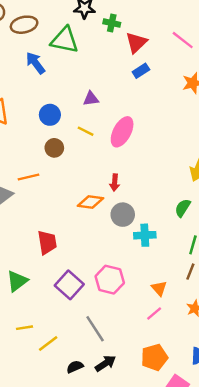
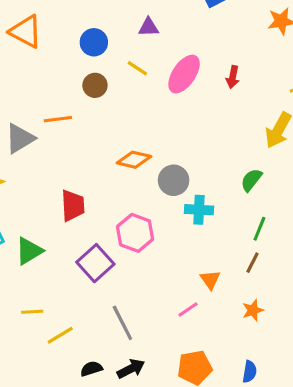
red arrow: (115, 183) -> (233, 77), moved
pink hexagon: (110, 280) -> (135, 233), moved
pink line: (154, 314) -> (188, 309), moved

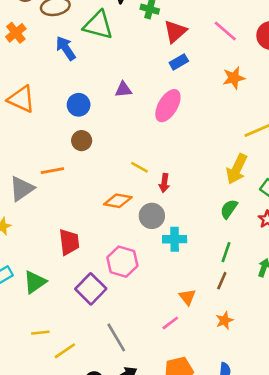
yellow line: (137, 68) -> (140, 167), moved
pink ellipse: (184, 74) -> (168, 106), moved
red arrow: (233, 77) -> (164, 183), moved
green semicircle: (251, 180) -> (229, 209), moved

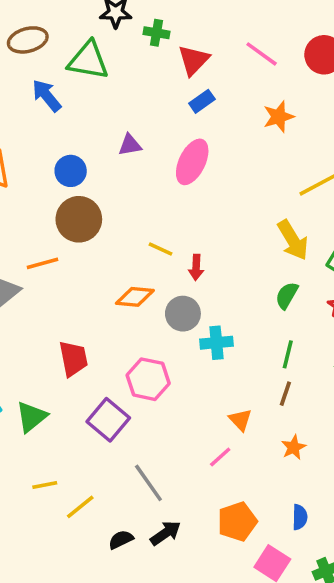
brown circle: (82, 141) -> (79, 219), size x1.6
yellow arrow: (237, 169) -> (293, 240), turned -52

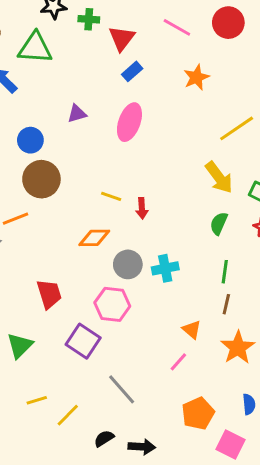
gray circle: (183, 314) -> (128, 264), moved
orange star: (294, 447) -> (238, 348), size x1.6
black arrow: (166, 533) -> (142, 447), moved, turned 45

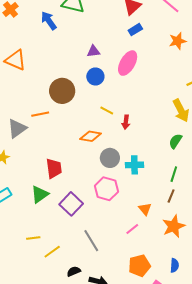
blue circle: (30, 140) -> (95, 77), moved
pink hexagon: (112, 304) -> (106, 189), moved
green triangle: (20, 346) -> (40, 194), moved

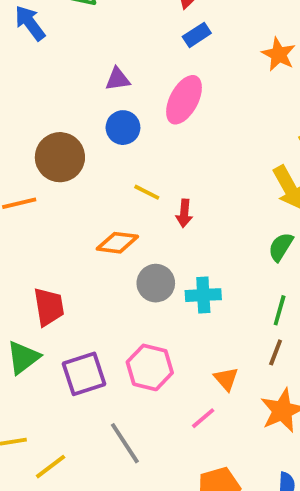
orange star: (178, 41) -> (279, 54), turned -30
pink hexagon: (106, 189) -> (150, 367), moved
purple square: (71, 204) -> (84, 374), turned 30

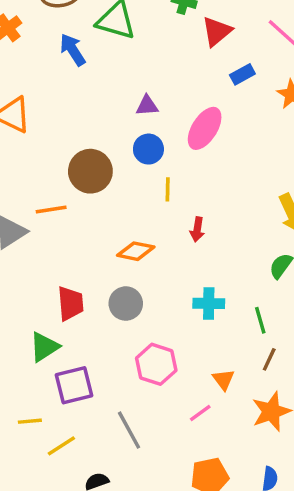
blue rectangle: (197, 35) -> (242, 74), moved
yellow line: (147, 192) -> (168, 189), moved, turned 60
gray circle: (156, 283) -> (126, 304), moved
green line: (280, 310) -> (260, 320), moved, turned -36
purple square: (84, 374) -> (74, 385), moved

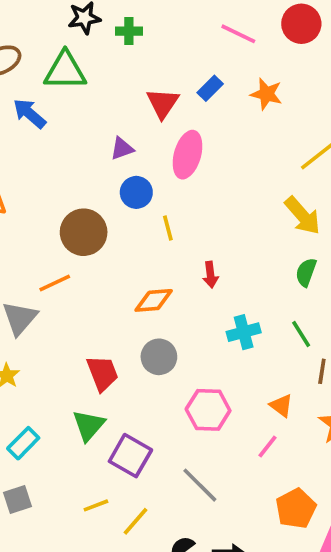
red triangle: (217, 31) -> (163, 103), moved
red arrow: (197, 229) -> (210, 275), moved
purple square: (74, 385) -> (130, 456), turned -30

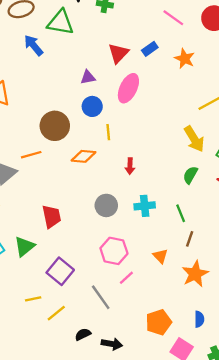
orange diamond: (154, 300) -> (84, 156), moved
gray circle: (159, 357) -> (106, 205), moved
green triangle: (89, 425) -> (24, 246), moved
pink line: (267, 447) -> (126, 278), moved

